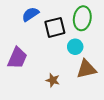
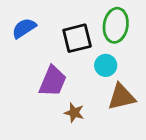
blue semicircle: (30, 14) -> (24, 28), moved
purple trapezoid: (17, 58) -> (53, 81), moved

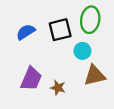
blue semicircle: (24, 28) -> (26, 32), moved
purple trapezoid: (53, 81) -> (31, 79), moved

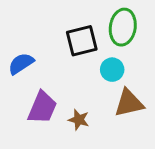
blue semicircle: (26, 32) -> (21, 64), moved

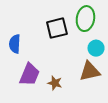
blue semicircle: (21, 64) -> (15, 44), turned -54
cyan circle: (112, 70) -> (96, 48), moved

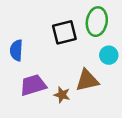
brown triangle: (90, 71) -> (87, 80), moved
purple trapezoid: (30, 74) -> (33, 85), turned -130

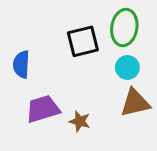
cyan circle: (109, 55) -> (127, 67), moved
brown triangle: (87, 80) -> (135, 103), moved

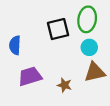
brown star: (80, 121) -> (64, 85), moved

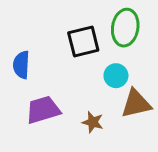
cyan circle: (89, 47) -> (116, 76), moved

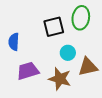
cyan circle: (116, 76) -> (68, 53), moved
brown star: (93, 122) -> (60, 79), size x1.6

